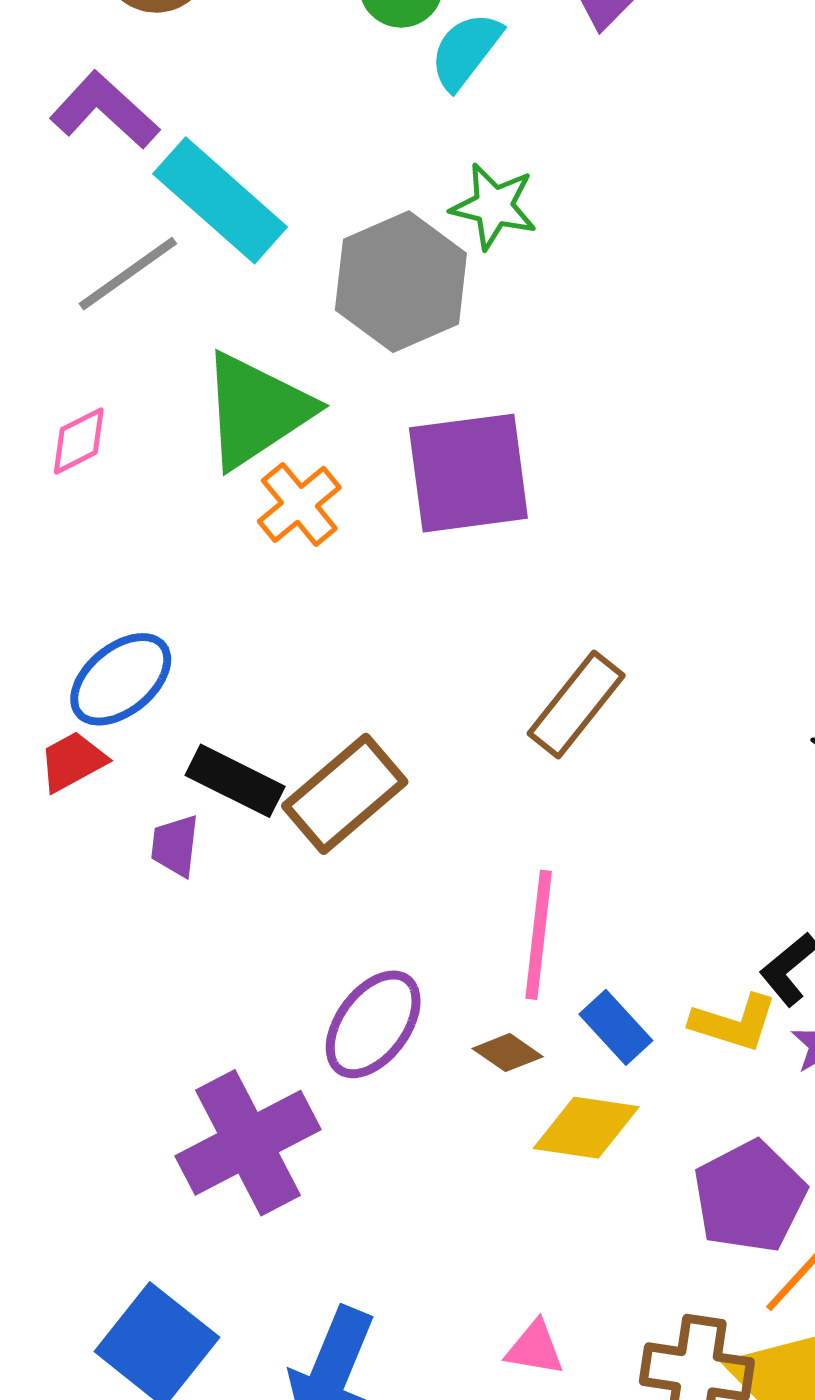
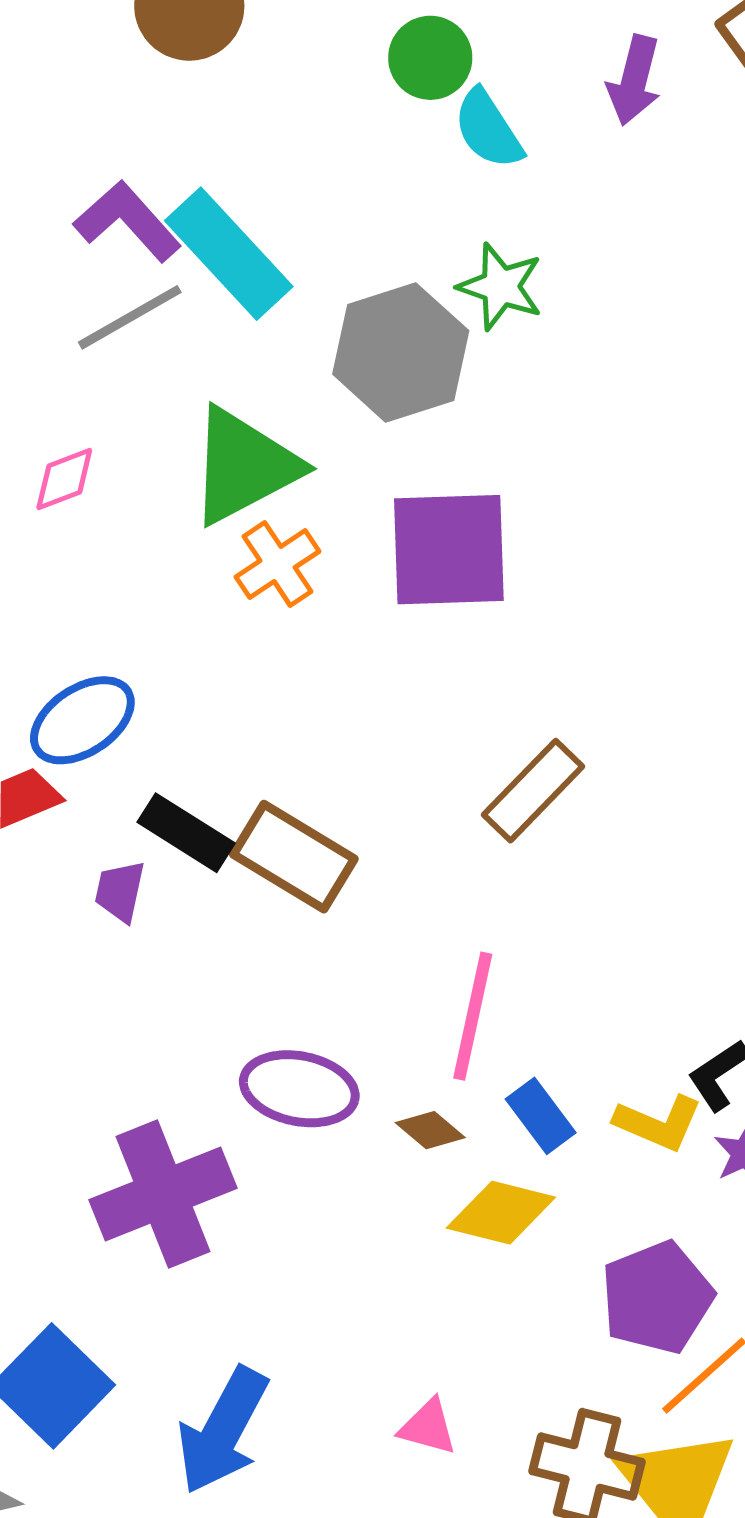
cyan semicircle: (466, 51) -> (488, 129), turned -76
purple L-shape: (105, 110) -> (127, 221), moved
brown rectangle: (345, 794) -> (294, 857), turned 66
purple ellipse: (373, 1024) -> (299, 1089), turned 59

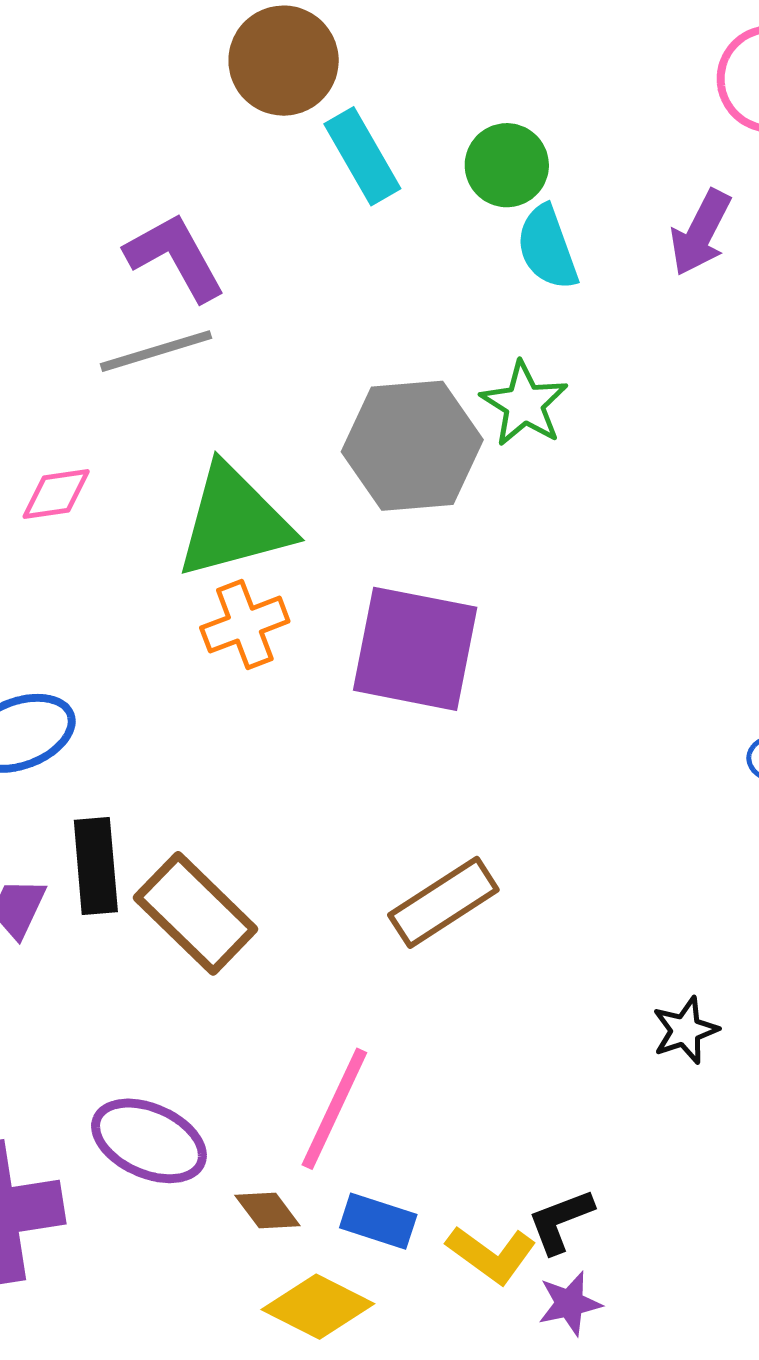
cyan rectangle: (229, 254) -> (362, 156), moved, size x0.7
black rectangle: (186, 833) -> (96, 866), turned 40
blue rectangle: (541, 1116) -> (378, 1221), turned -48

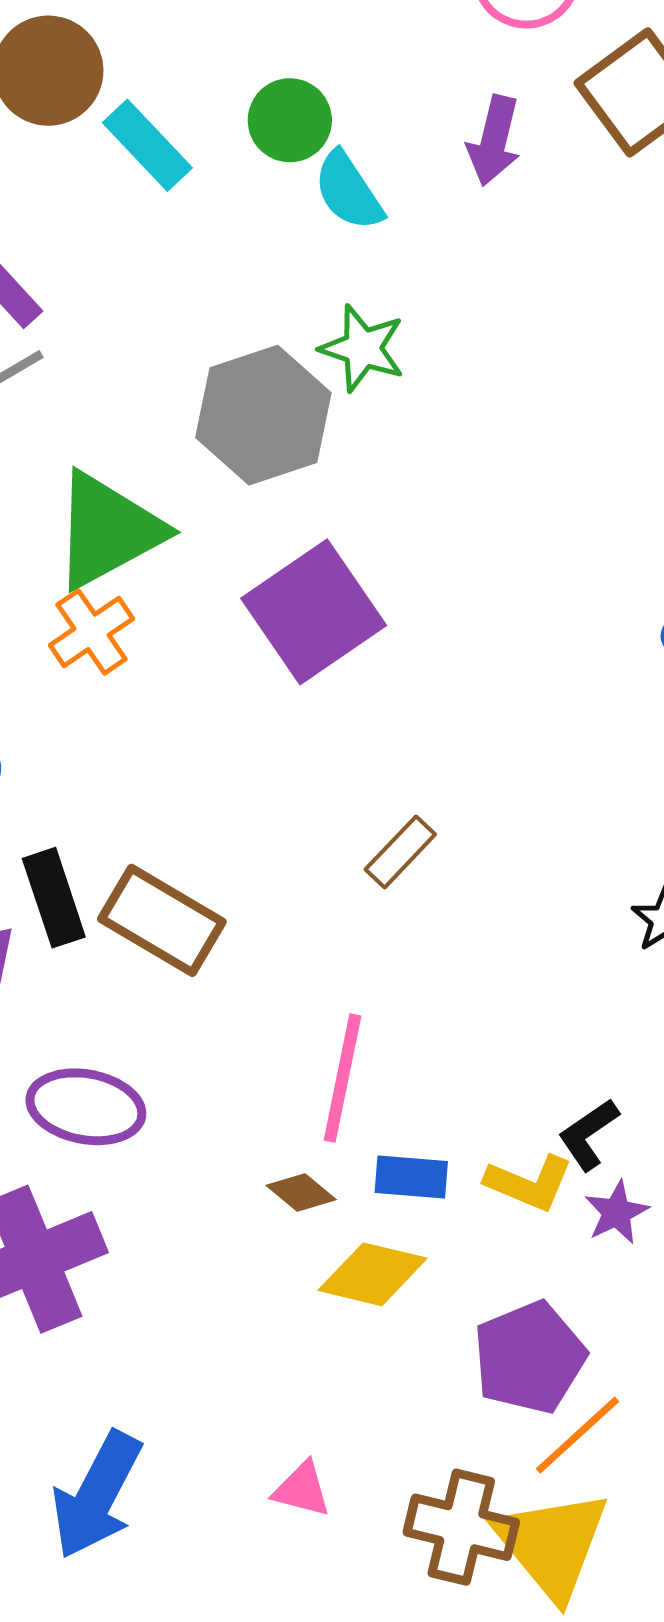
orange cross: (245, 625) -> (91, 632), moved
purple square: (415, 649) -> (314, 612), turned -32
brown rectangle: (443, 902) -> (400, 852), size x0.7
purple ellipse: (149, 1141) -> (86, 1107), moved

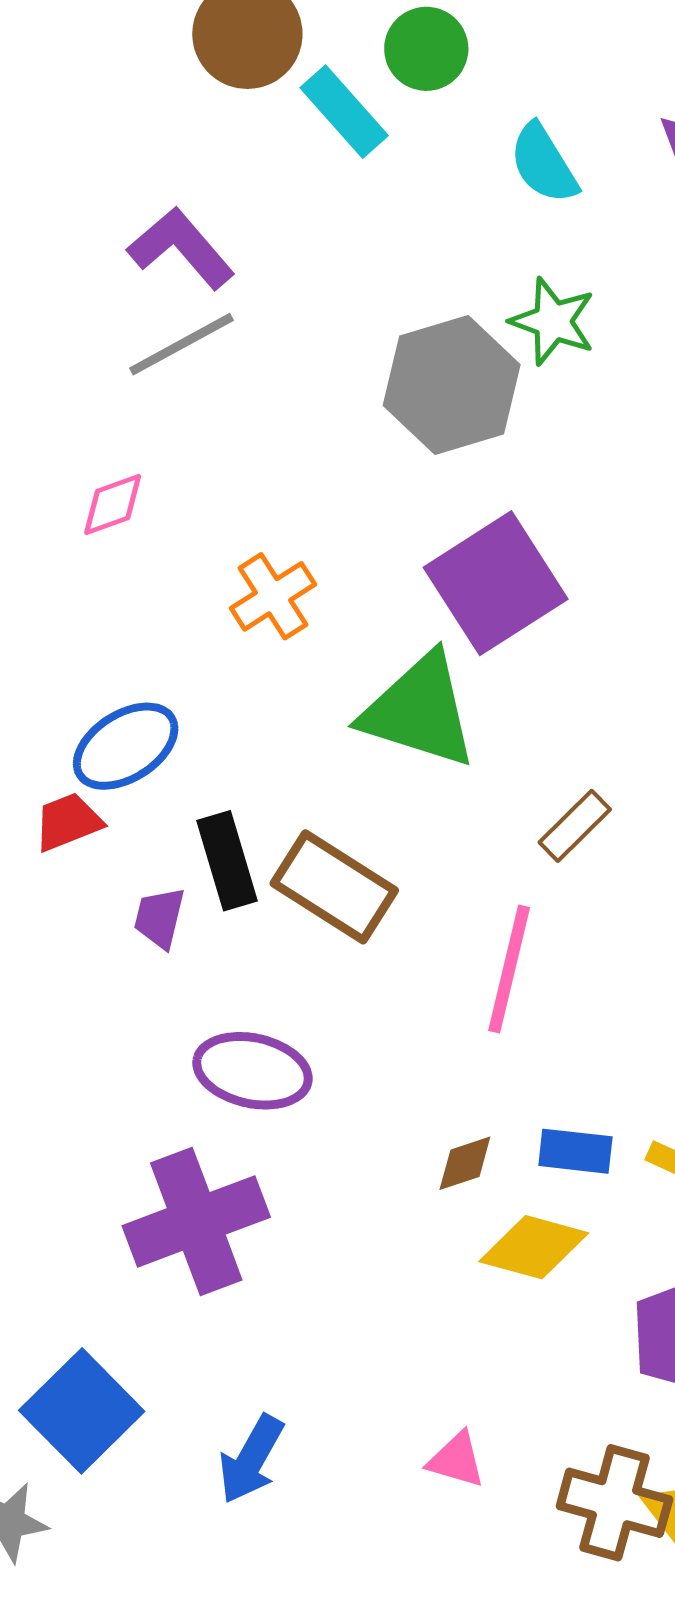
green circle: (290, 120) -> (426, 49), moved
green triangle: (108, 530) -> (419, 711), moved, turned 44
pink line: (342, 1078) -> (509, 969), moved
brown diamond: (301, 1193) -> (465, 1163), turned -60
blue arrow: (97, 1495) -> (251, 1459), size x0.7

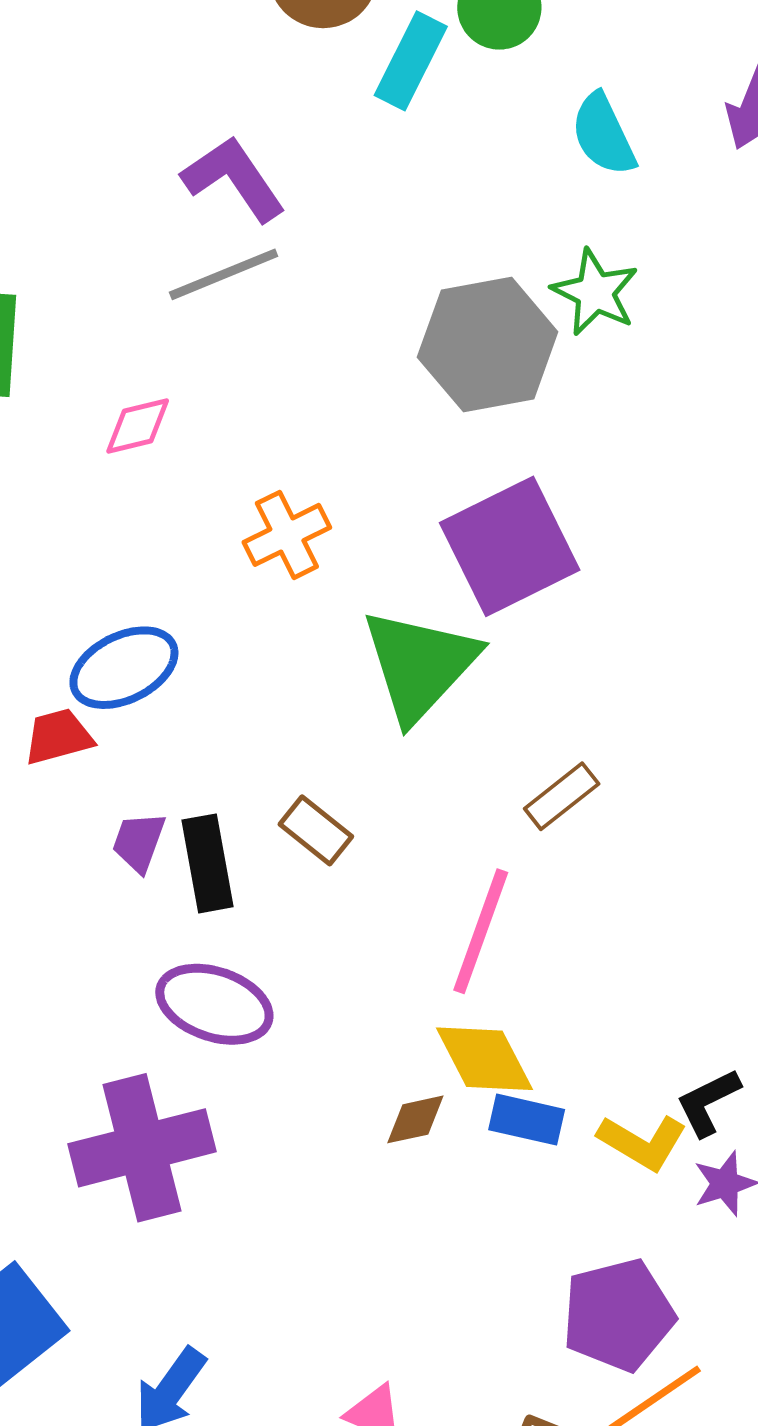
cyan rectangle: (344, 112) -> (411, 61), turned 62
green triangle: (419, 711) -> (420, 665), turned 49
black rectangle: (227, 861) -> (208, 863), moved
brown rectangle: (334, 887) -> (316, 830), size x0.6
yellow diamond: (534, 1247) -> (484, 1059), moved, turned 41

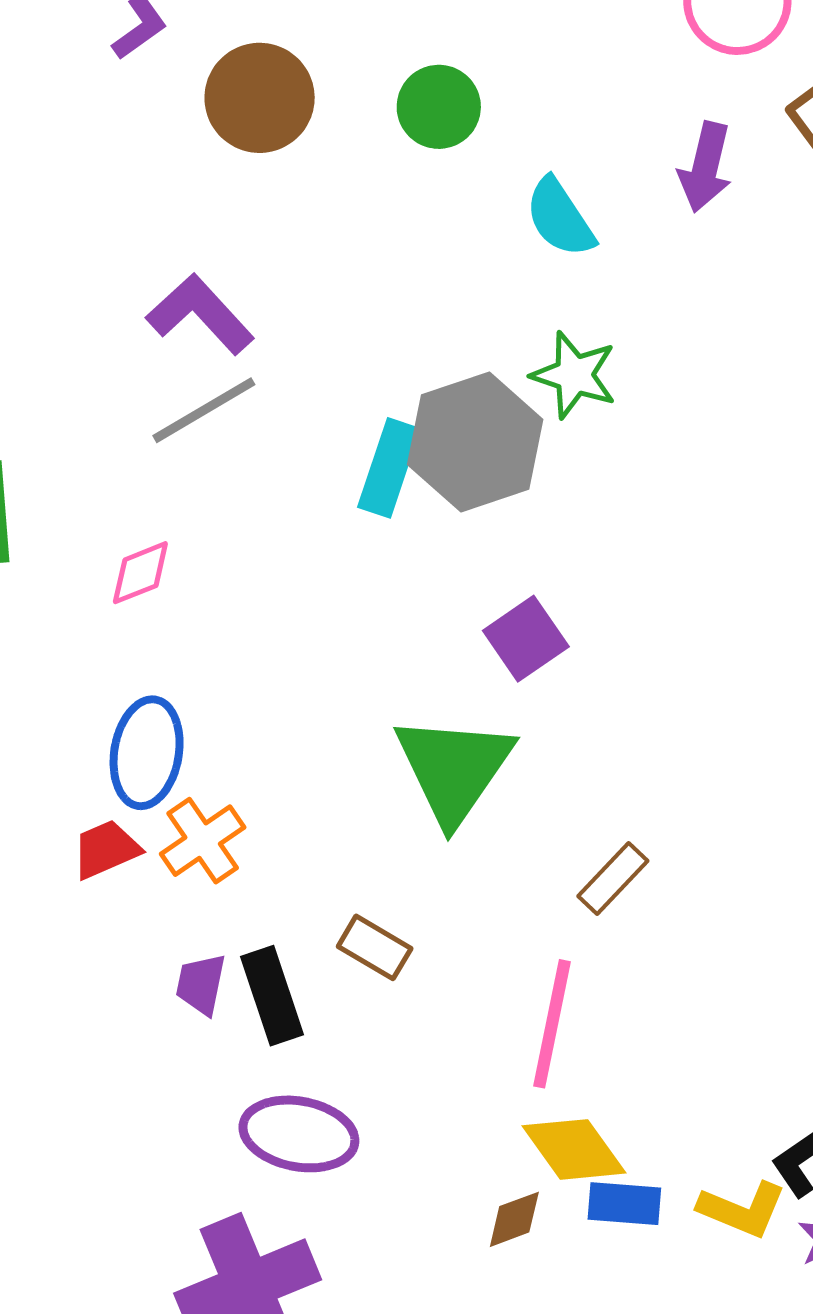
cyan rectangle: (411, 61) -> (389, 468), moved
orange cross: (287, 535) -> (203, 841), moved
purple square: (510, 546) -> (526, 639), size x0.6
blue ellipse: (124, 668) -> (147, 753), moved, turned -46
red trapezoid: (58, 737) -> (106, 849), moved

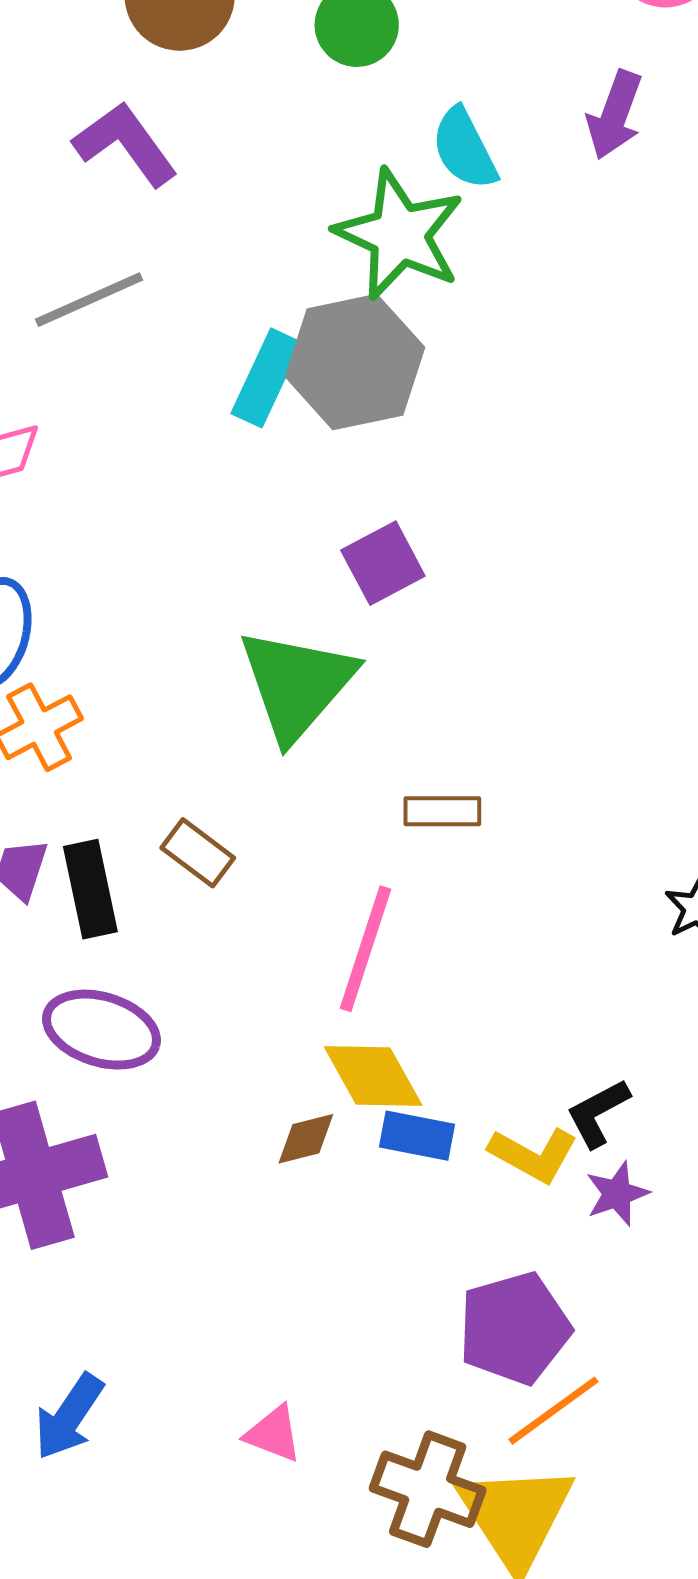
purple L-shape: (200, 314) -> (125, 144), moved
green star: (574, 375) -> (399, 234), moved, size x1.5
brown rectangle: (613, 879) -> (442, 811), turned 40

